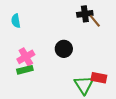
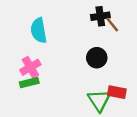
cyan semicircle: (16, 21) -> (39, 30), moved, size x1.5
black circle: (64, 49) -> (97, 58), moved

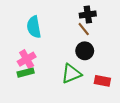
brown line: (112, 25) -> (84, 29), moved
green triangle: (99, 100) -> (71, 74), moved, turned 40

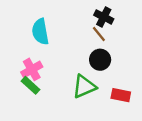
black cross: (88, 15) -> (104, 17), turned 35
green rectangle: (26, 73) -> (31, 85), turned 56

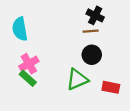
cyan semicircle: (40, 32) -> (20, 29), moved
brown line: (99, 34) -> (91, 31), turned -56

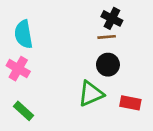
pink cross: (29, 64) -> (18, 69), moved, turned -30
green rectangle: (28, 78) -> (23, 111), moved

